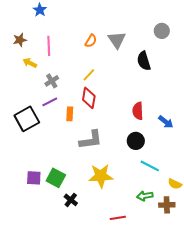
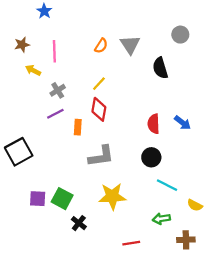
black square: (27, 119) -> (19, 152), moved
blue arrow: (166, 122) -> (183, 123), moved
brown cross: (167, 205) -> (186, 240), moved

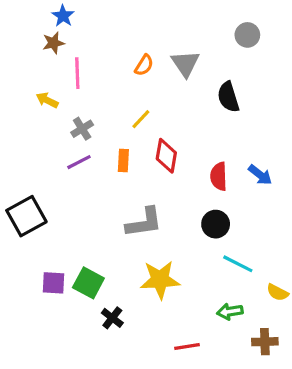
gray circle: (180, 35) -> (247, 35), moved
brown star: (22, 45) -> (53, 43), moved
red diamond: (99, 109) -> (166, 156), moved
orange rectangle: (78, 127) -> (123, 161), moved

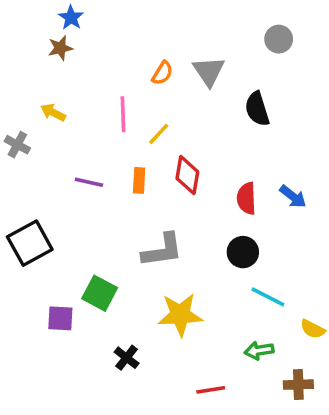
pink line: (77, 73) -> (123, 114), moved
gray cross: (82, 129) -> (17, 145), moved, turned -30
purple line: (79, 162) -> (89, 182), turned 40
green square: (88, 283) -> (100, 293), moved

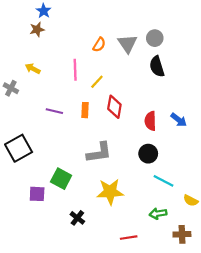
gray circle: (279, 39) -> (155, 38), moved

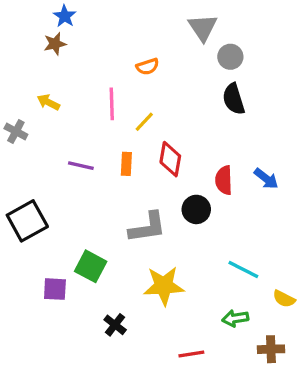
gray triangle: (128, 44) -> (203, 28), moved
orange semicircle: (99, 45) -> (148, 67), turned 40
black circle: (148, 154) -> (196, 209), moved

